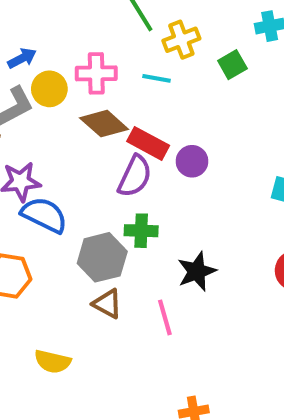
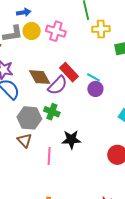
cyan line: (157, 78) -> (93, 77), moved
brown diamond: (104, 124) -> (40, 77), moved
purple circle: (192, 161) -> (95, 89), moved

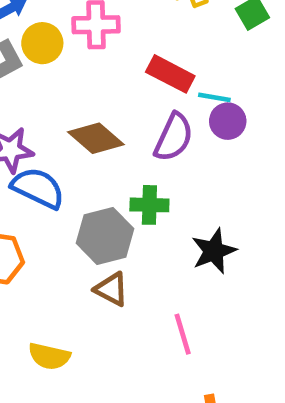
red rectangle: (69, 72) -> (170, 74), moved
purple semicircle: (58, 85) -> (174, 137), moved
pink line: (49, 156) -> (183, 334), moved

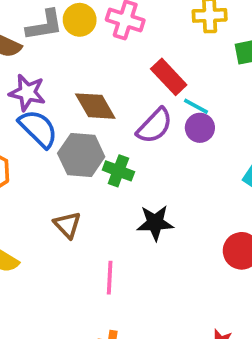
gray hexagon: (105, 236) -> (81, 155), moved

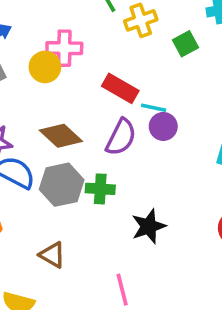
yellow circle: (80, 20) -> (45, 67), moved
brown triangle: (67, 225) -> (52, 255), moved

